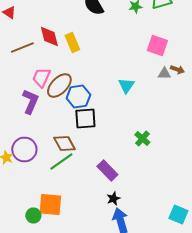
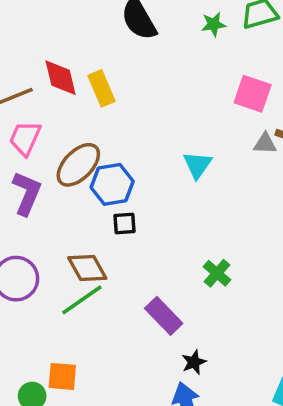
pink trapezoid: (41, 78) -> (25, 138), moved
black square: (85, 118) -> (125, 223), size x0.6
green cross: (142, 138) -> (217, 273), moved
black star: (113, 198) -> (194, 362), moved
orange square: (50, 204) -> (62, 376), size x0.7

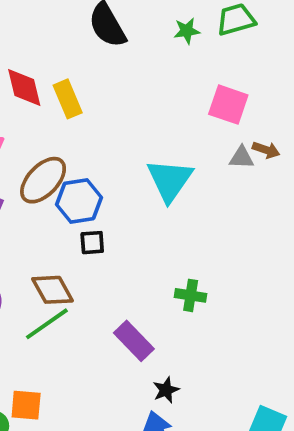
cyan triangle: (197, 165) -> (170, 180), size x1.5
green cross: (217, 273) -> (191, 295), turned -32

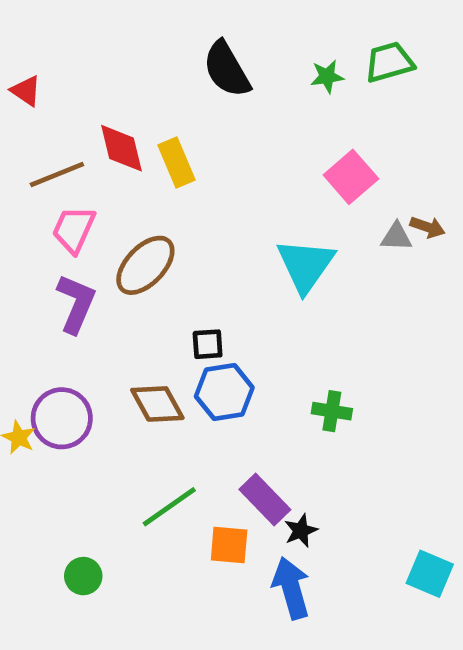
pink square: (228, 105) -> (351, 177), moved, turned 30
blue hexagon: (79, 201) -> (224, 392), moved
green line: (47, 324) -> (169, 507), moved
purple rectangle: (134, 341) -> (265, 500), moved
orange square: (26, 405) -> (229, 545), moved

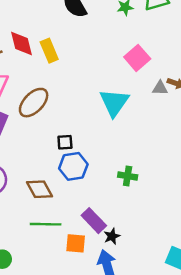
brown diamond: (157, 404) -> (40, 189), moved
green line: (169, 507) -> (46, 224), turned 36

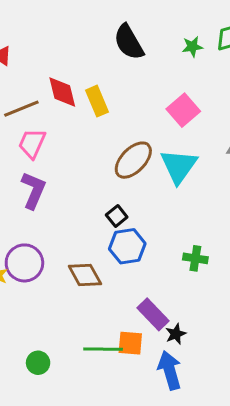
pink square: (137, 58) -> (183, 110), moved
brown ellipse: (34, 103) -> (133, 160), moved
black square: (65, 142) -> (117, 216), turned -35
green line: (46, 224) -> (103, 349), moved

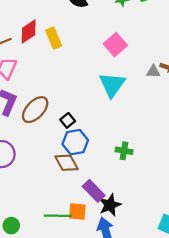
red diamond: (62, 92) -> (29, 32), turned 70
brown ellipse: (133, 160) -> (35, 110), moved
brown diamond: (85, 275) -> (67, 163), moved
black star: (176, 334) -> (110, 205), size x1.5

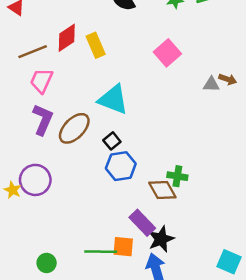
cyan triangle: (112, 85) -> (113, 99), moved, turned -44
brown diamond: (67, 163) -> (162, 190), moved

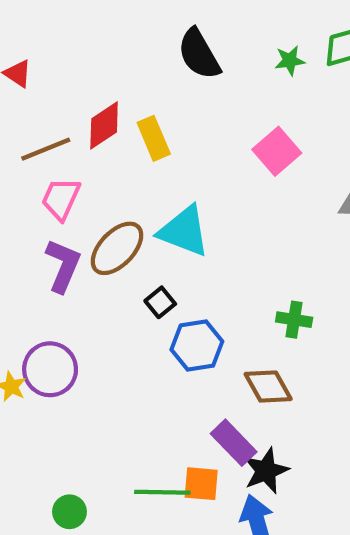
brown ellipse: (74, 128) -> (117, 248), moved
black square: (112, 141) -> (160, 302), moved
green cross: (177, 176) -> (294, 320), moved

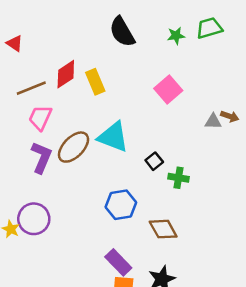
black square: (160, 302) -> (154, 161), moved
green cross: (294, 320) -> (179, 178), moved
purple rectangle: (234, 443) -> (118, 262), moved

